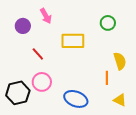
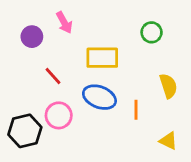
orange line: (107, 78) -> (136, 110), moved
blue ellipse: (76, 99) -> (99, 97), moved

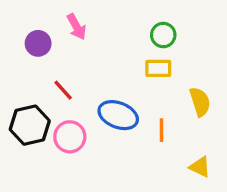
green circle: (152, 32) -> (163, 35), moved
yellow rectangle: (102, 58) -> (158, 68), moved, size x0.7
black hexagon: (25, 131) -> (30, 125), moved

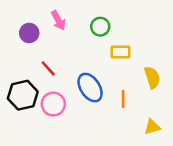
green circle: (163, 35) -> (100, 27), moved
blue ellipse: (118, 115) -> (90, 88), turned 36
yellow triangle: (200, 167) -> (152, 127), turned -42

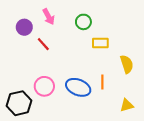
red line: (48, 68) -> (43, 44), moved
blue ellipse: (90, 88) -> (78, 87), moved, turned -35
black hexagon: (23, 95) -> (19, 103), moved

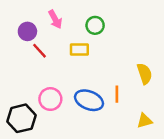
yellow rectangle: (100, 43) -> (79, 50), moved
red line: (43, 44) -> (40, 51), moved

